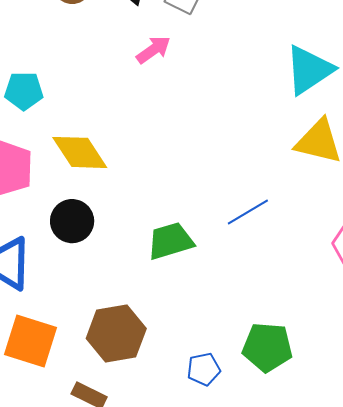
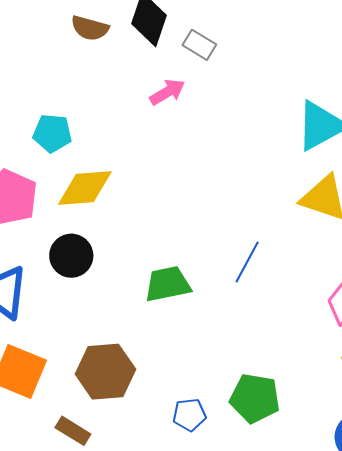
cyan pentagon: (24, 91) -> (52, 133), moved
yellow diamond: (80, 152) -> (85, 188), turned -66
blue line: (248, 212) -> (247, 262), turned -36

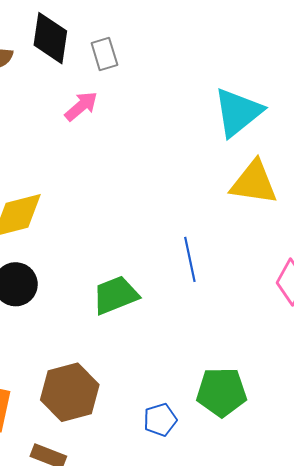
gray rectangle: (199, 45) -> (104, 54), turned 52
blue line: (247, 262) -> (190, 259), turned -30

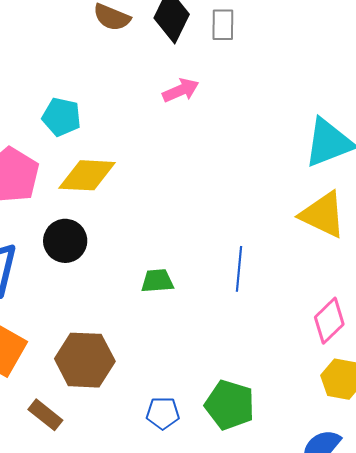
gray rectangle: (104, 54) -> (223, 25), moved
green trapezoid: (115, 295) -> (157, 281), size x0.7

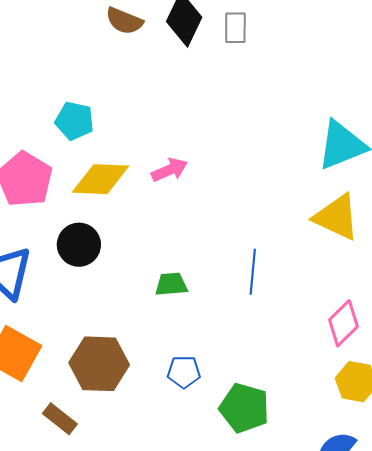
pink arrow: (181, 90) -> (170, 170), moved
blue pentagon: (163, 413) -> (184, 372), moved

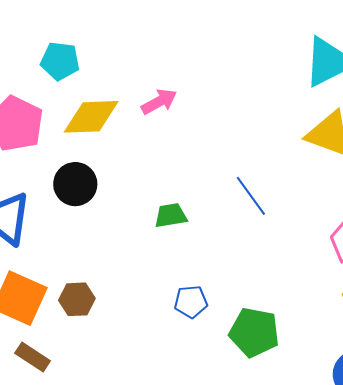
blue line: (253, 272) -> (251, 196), turned -36
brown hexagon: (99, 364) -> (77, 299), moved, size x0.6
brown rectangle: (60, 419) -> (33, 357), moved

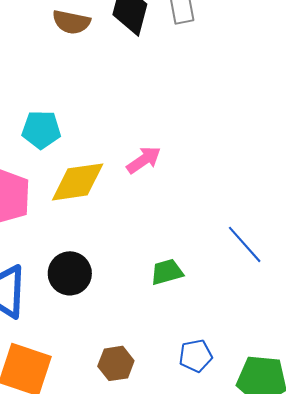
black circle: (75, 184) -> (70, 273), moved
brown hexagon: (77, 299) -> (116, 363), moved

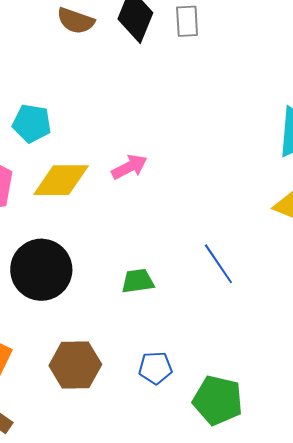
black circle: (70, 273) -> (41, 270), size x1.4
brown hexagon: (116, 363) -> (75, 365), size x1.4

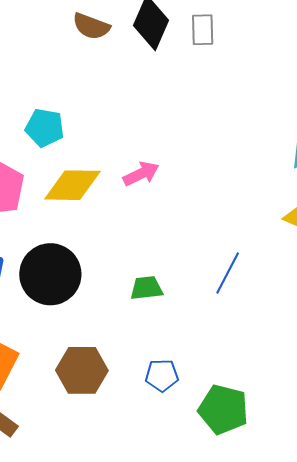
blue line: (218, 264) -> (228, 273), turned 60

